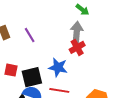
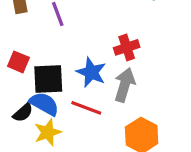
gray arrow: (77, 32) -> (125, 85), moved

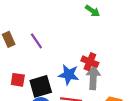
red cross: (127, 47) -> (90, 62), moved, turned -35

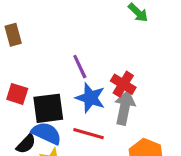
purple line: (36, 41) -> (80, 67), moved

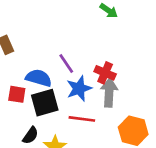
blue star: (90, 98) -> (79, 89), turned -30
blue semicircle: (46, 133) -> (39, 78), moved

